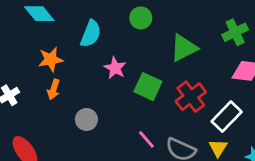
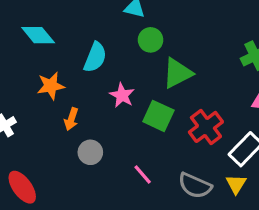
green triangle: (184, 48) -> (177, 73), moved
orange arrow: (54, 89) -> (71, 119), moved
pink line: (146, 139) -> (143, 174), moved

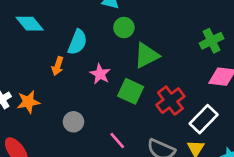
orange star: (51, 86) -> (28, 102), moved
orange arrow: (71, 119) -> (58, 66), moved

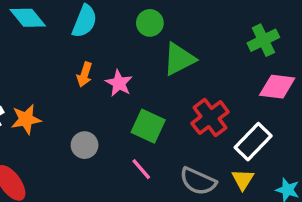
cyan semicircle: (77, 42) -> (85, 21), moved
orange arrow: (58, 66) -> (85, 75), moved
green square: (131, 91) -> (148, 126), moved

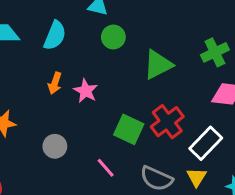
green triangle: (179, 59) -> (158, 65), moved
green square: (148, 126) -> (129, 129), moved

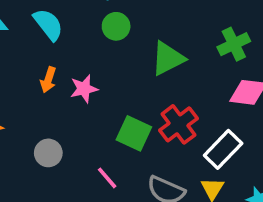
cyan semicircle: (55, 35) -> (48, 25), turned -60
pink star: (86, 91) -> (84, 89), turned 30

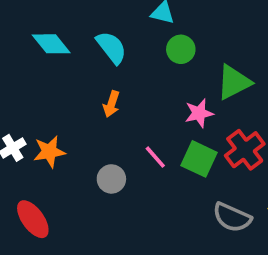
pink star: (84, 89) -> (199, 113), moved
pink line: (107, 178) -> (155, 157), moved

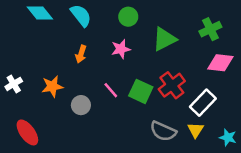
pink star: (199, 113) -> (121, 49), moved
orange star: (49, 152) -> (52, 86), moved

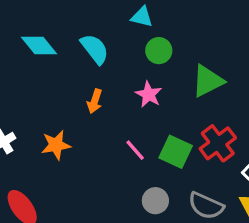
pink star: (121, 49) -> (149, 94), turned -30
gray circle: (81, 105) -> (155, 201), moved

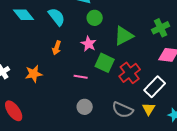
pink line: (135, 150) -> (81, 77), turned -40
green square: (176, 152) -> (105, 63), moved
gray circle: (155, 201) -> (85, 107), moved

